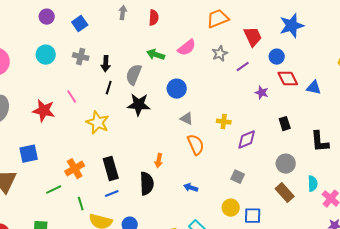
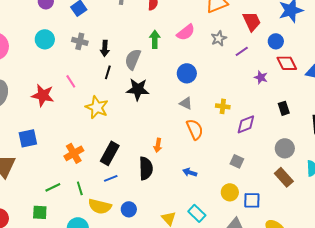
green arrow: (156, 55) -> (155, 39), turned 72
blue circle: (177, 89) -> (187, 73), moved
black rectangle: (111, 169) -> (110, 153), turned 45
green line: (54, 190) -> (53, 187), moved

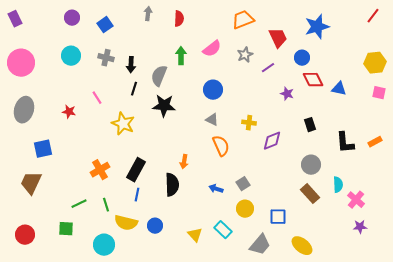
red star: (43, 95) -> (69, 112), size x0.6
blue square: (28, 138) -> (43, 149), moved
gray square: (237, 161) -> (243, 184), moved, turned 32
blue line: (111, 178) -> (137, 195), turned -56
yellow circle: (230, 192) -> (245, 209), moved

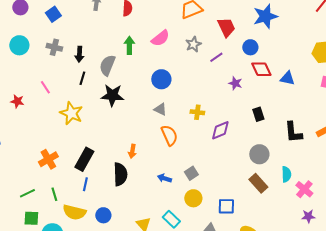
green square: (66, 229) -> (31, 218), moved

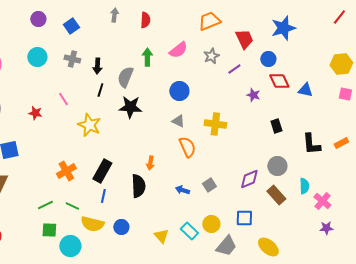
yellow cross: (197, 112) -> (215, 124), size x1.5
purple diamond: (220, 130) -> (249, 179), moved
green line: (54, 194) -> (72, 206), turned -48
yellow circle: (193, 198) -> (211, 224), moved

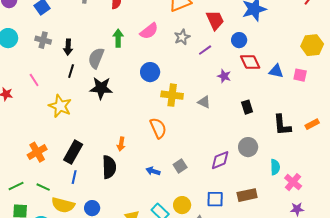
pink square: (345, 94) -> (300, 75), moved
gray triangle: (178, 121) -> (204, 102), moved
yellow cross: (215, 124) -> (172, 95), moved
brown rectangle: (276, 195) -> (247, 195), moved, turned -60

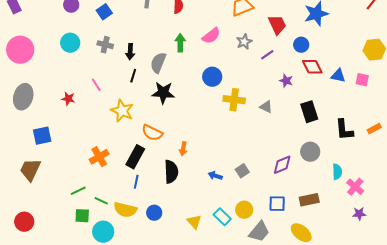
black rectangle: (247, 107) -> (309, 112), size x1.5
orange semicircle: (158, 128) -> (152, 133), moved, turned 140
green line: (43, 187) -> (101, 201), moved

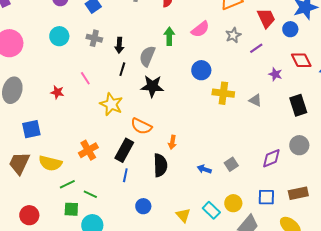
blue circle: (301, 45) -> (290, 29), moved
yellow semicircle: (125, 210) -> (50, 163), moved
red circle: (24, 222) -> (29, 215), moved

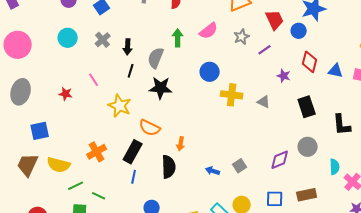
gray cross: (94, 38) -> (103, 40), turned 35
red diamond: (301, 60) -> (310, 62), turned 40

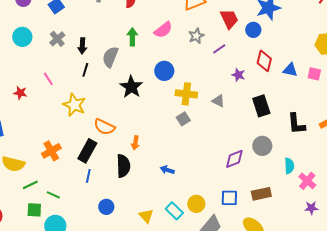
black star: (161, 88) -> (131, 87), moved, turned 30
gray square: (240, 166) -> (183, 119), moved

